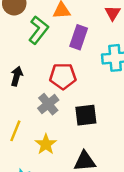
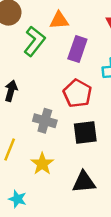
red pentagon: (63, 76) -> (77, 93), moved, turned 30
gray cross: (48, 104) -> (45, 121), turned -35

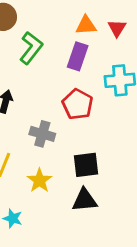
orange triangle: (59, 20) -> (86, 25), moved
black square: (85, 132) -> (86, 165), moved

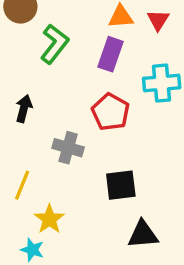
yellow star: (39, 180) -> (49, 219), moved
black triangle: (85, 200) -> (143, 234), moved

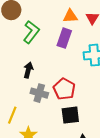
black arrow: (24, 109) -> (28, 70), moved
red pentagon: (111, 112) -> (64, 89), moved

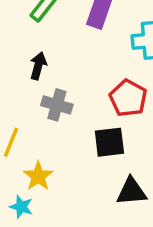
red pentagon: (64, 89) -> (128, 98), moved

